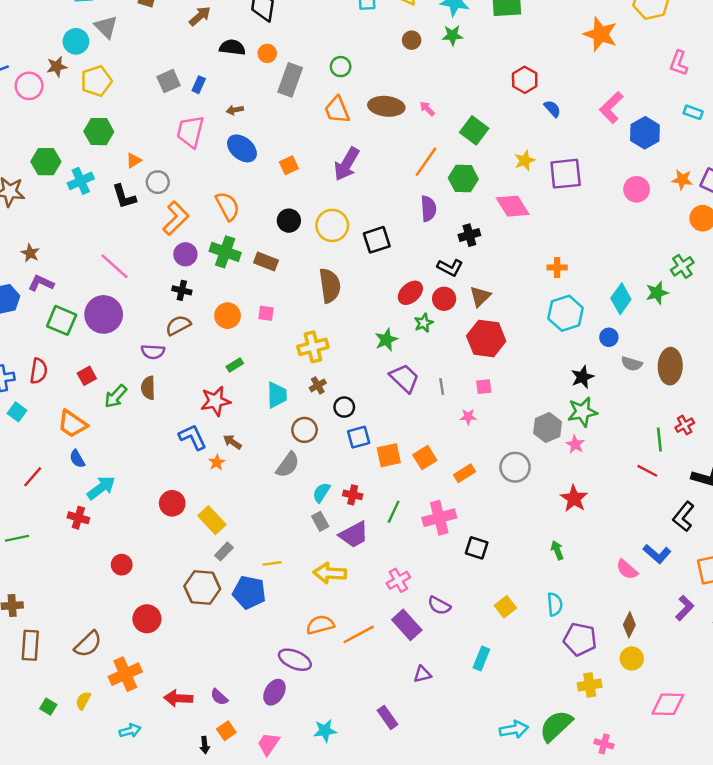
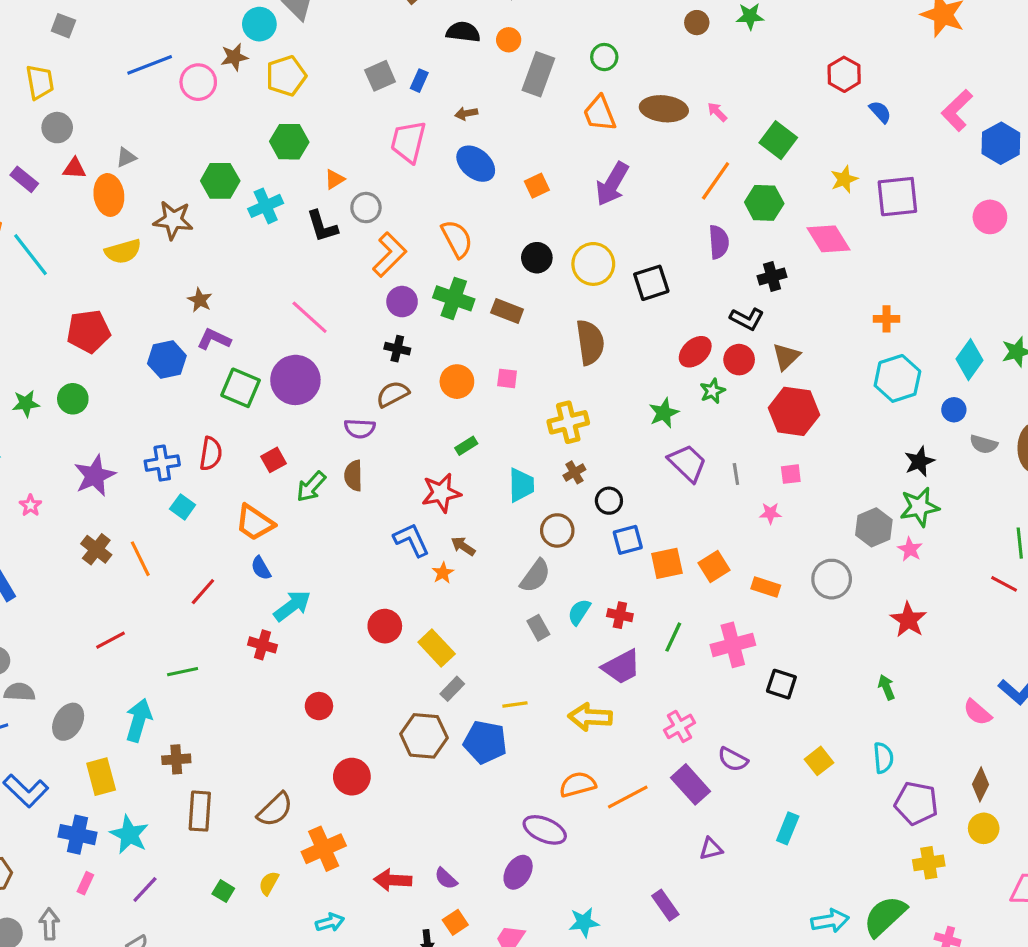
orange rectangle: (465, 473) -> (766, 587), turned 50
gray rectangle: (320, 521) -> (538, 628), moved

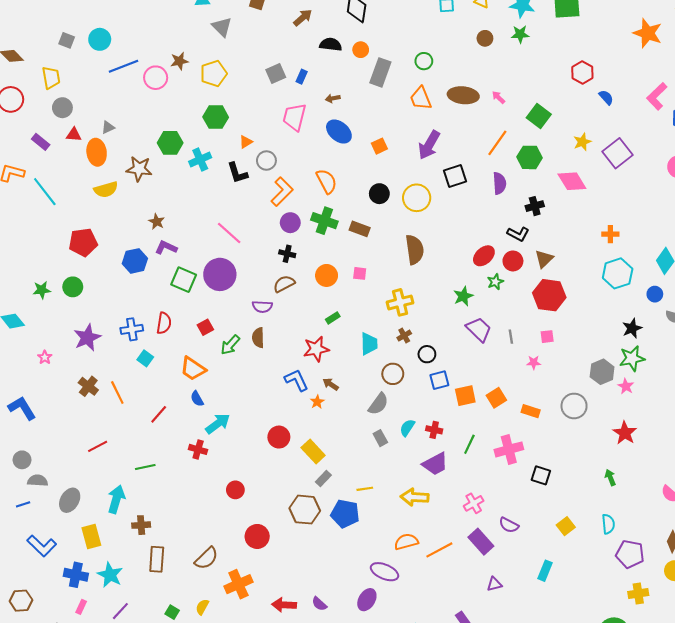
cyan circle: (259, 24) -> (100, 39), moved
purple square: (897, 197) -> (618, 153), turned -32
black square: (651, 283) -> (455, 176), moved

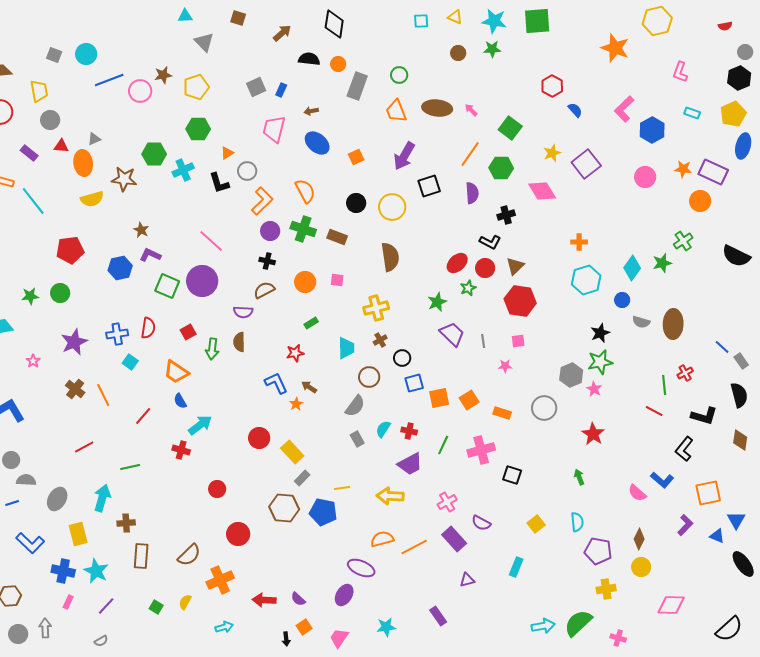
green arrow: (230, 345) -> (212, 349), turned -35
red star: (316, 349) -> (295, 353), size x0.7

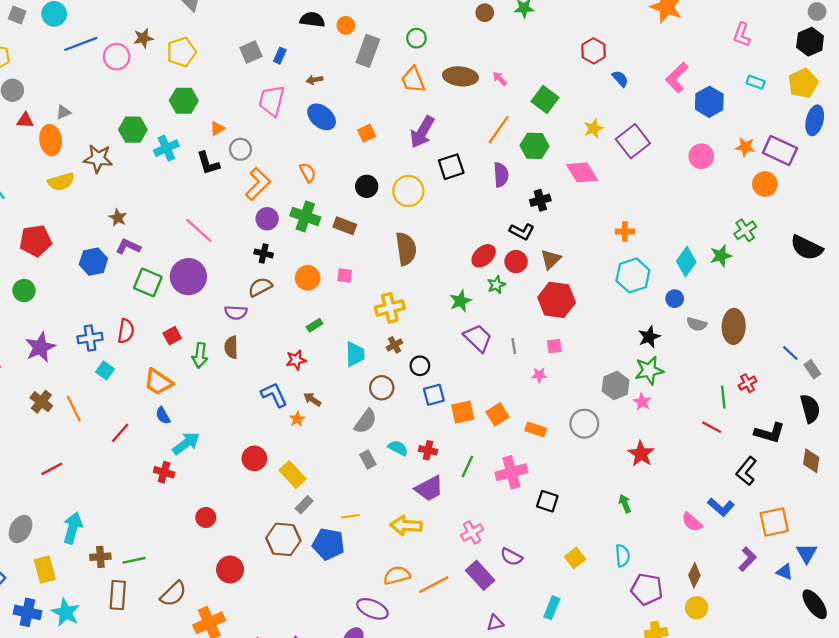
orange semicircle: (305, 191) -> (308, 172), size x0.7
cyan semicircle: (383, 429) -> (398, 448), turned 84
green line: (130, 467) -> (134, 560), moved

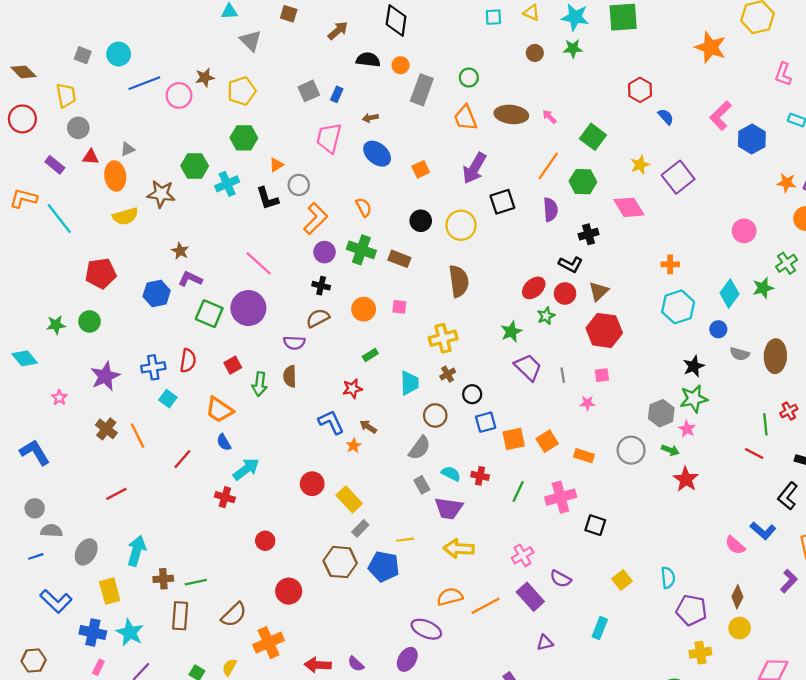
pink circle: (701, 156) -> (744, 231), moved
purple trapezoid: (429, 488) -> (449, 508), moved, turned 36
green arrow: (625, 504) -> (670, 450), moved, turned 132

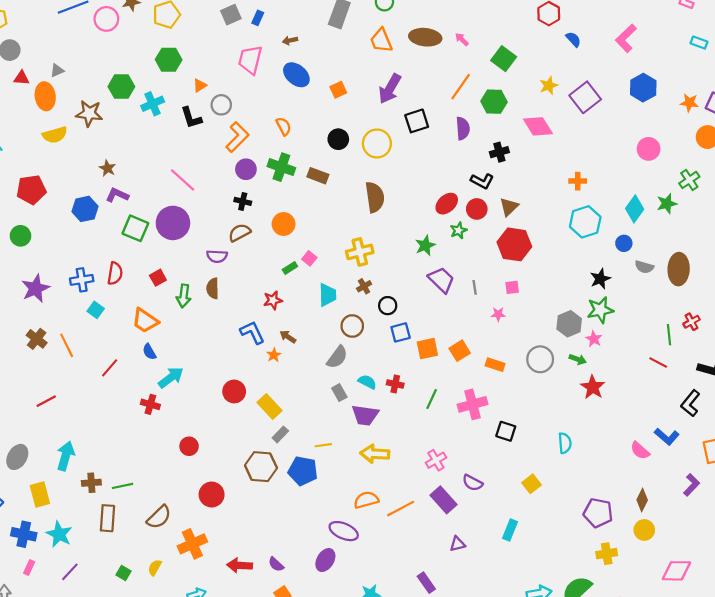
blue hexagon: (752, 139) -> (643, 88), moved
pink square: (399, 307) -> (309, 258), moved, turned 32
cyan semicircle: (668, 578) -> (565, 443), moved

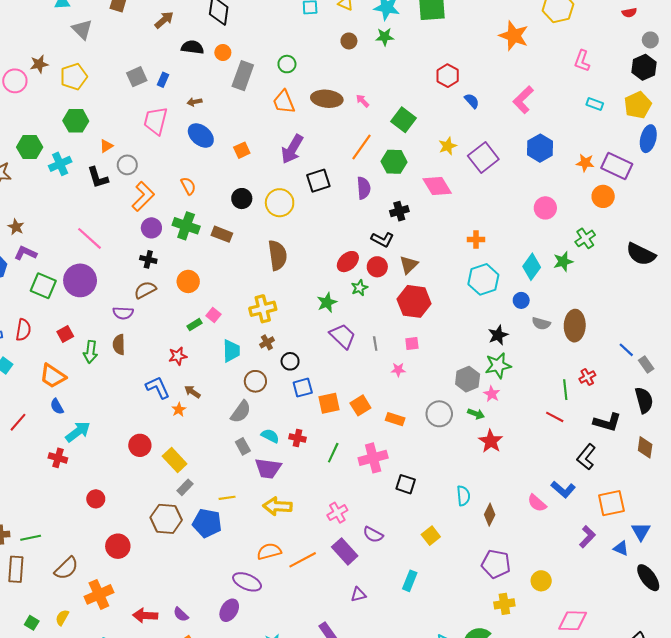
brown diamond: (642, 500) -> (490, 515), moved

